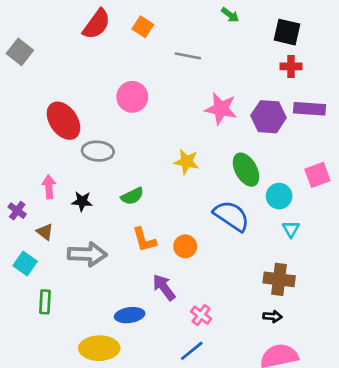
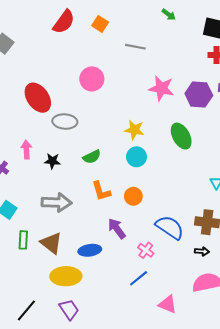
cyan circle: (279, 196) -> (136, 157), moved
blue semicircle: (231, 216) -> (170, 227), moved
brown triangle: (45, 232) -> (51, 243), moved, size x1.6

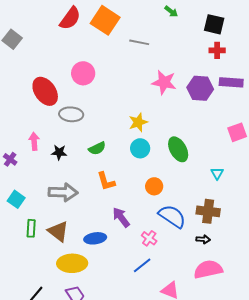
orange square: (100, 24) -> (105, 20), size x1.8
pink circle: (92, 79) -> (83, 73), moved
yellow star: (134, 130) -> (138, 122), turned -30
green ellipse: (181, 136) -> (178, 149), moved
orange circle: (133, 196) -> (154, 186), moved

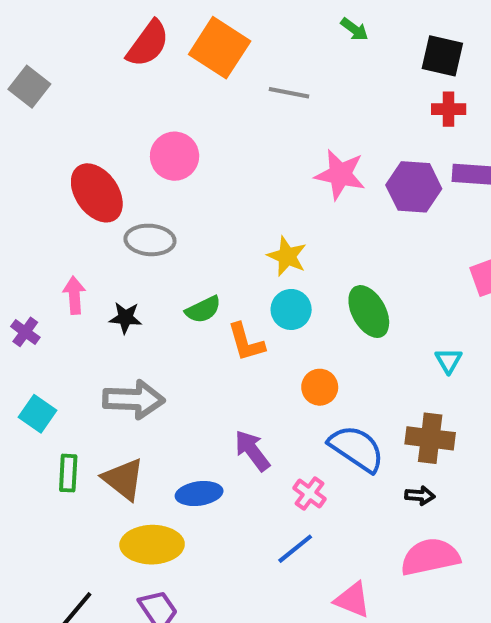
yellow star: (138, 122) -> (287, 256), turned -30
orange L-shape: (106, 181) -> (246, 342), moved

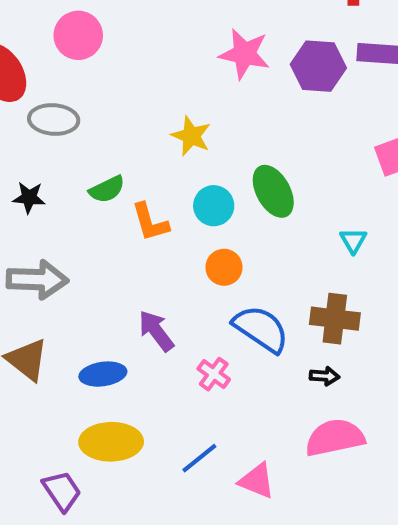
cyan circle: (291, 309) -> (214, 206), moved
yellow ellipse: (152, 545) -> (111, 442), moved
blue line: (295, 549) -> (199, 458), moved

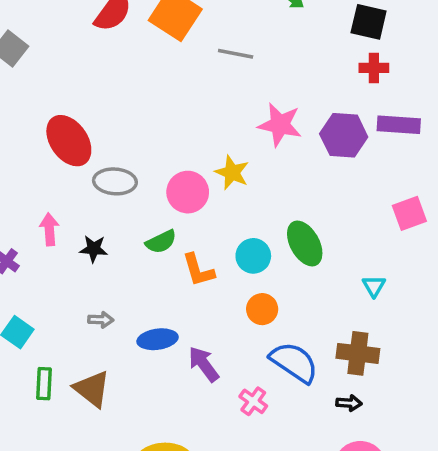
pink circle: (78, 35) -> (188, 192), moved
yellow star: (191, 136) -> (232, 173), moved
gray arrow: (37, 280) -> (101, 320), size x0.5
blue ellipse: (103, 374) -> (158, 339), moved

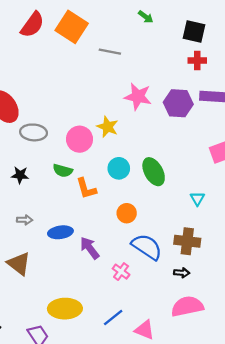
green semicircle: (161, 242) -> (63, 171), turned 42
cyan circle: (253, 256) -> (119, 168), moved

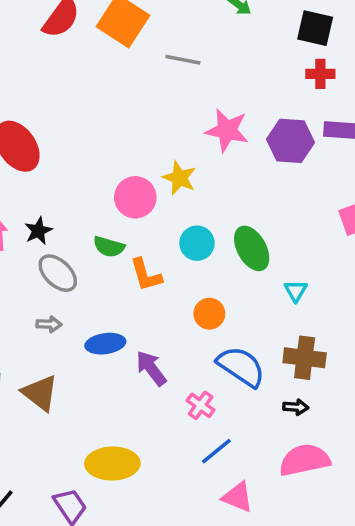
gray ellipse: (34, 132) -> (58, 273), moved, turned 40
black star: (20, 175) -> (38, 231), moved, turned -30
cyan triangle: (197, 199) -> (296, 291), moved
blue line: (113, 318) -> (216, 451), moved

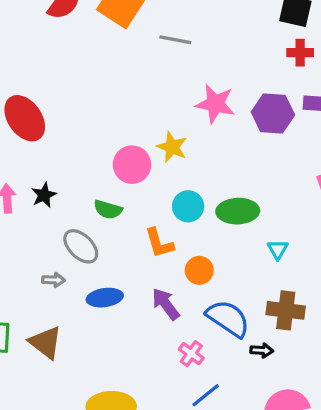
green ellipse: (252, 248) -> (238, 211), turned -63
gray ellipse: (58, 273) -> (81, 246), moved
orange L-shape: (146, 275) -> (159, 243), moved
purple arrow: (151, 368) -> (166, 304), moved
black arrow: (296, 407) -> (262, 350), moved

